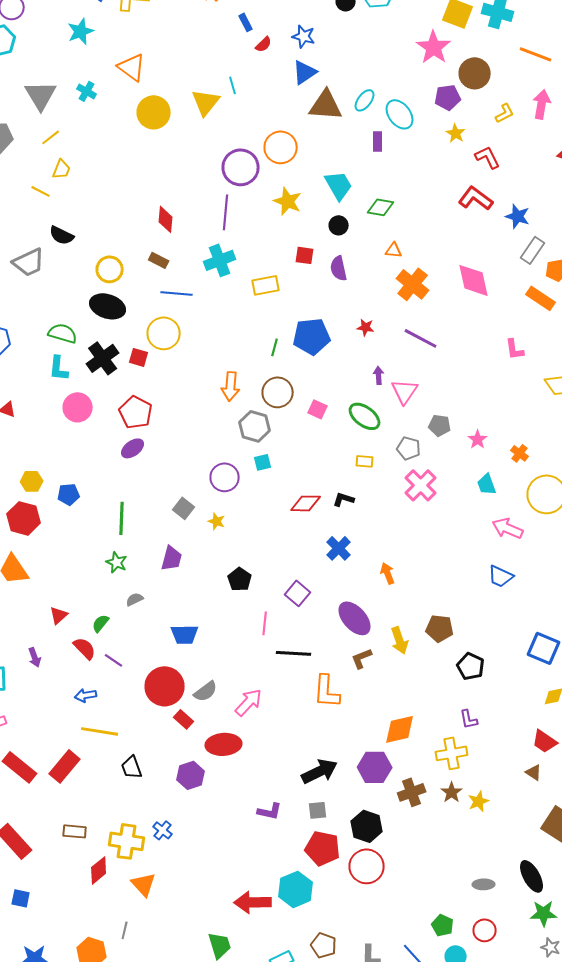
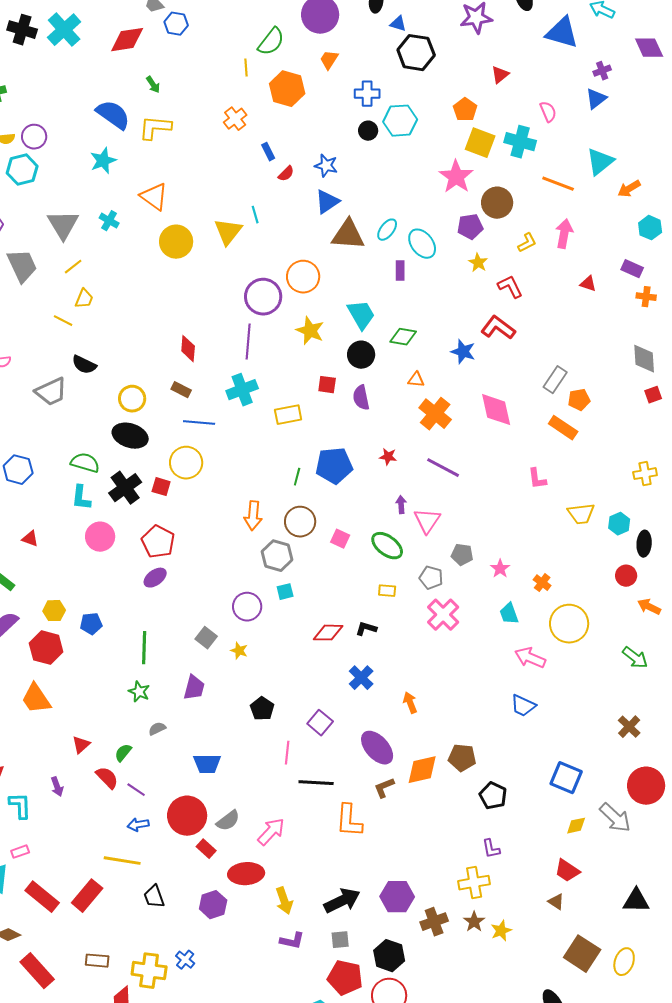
blue star: (518, 216) -> (463, 352), moved
black circle: (339, 225) -> (361, 355), size x1.4
yellow arrow: (400, 640) -> (284, 901), moved
blue arrow: (86, 695) -> (138, 825), moved
orange diamond: (400, 729) -> (422, 770), moved

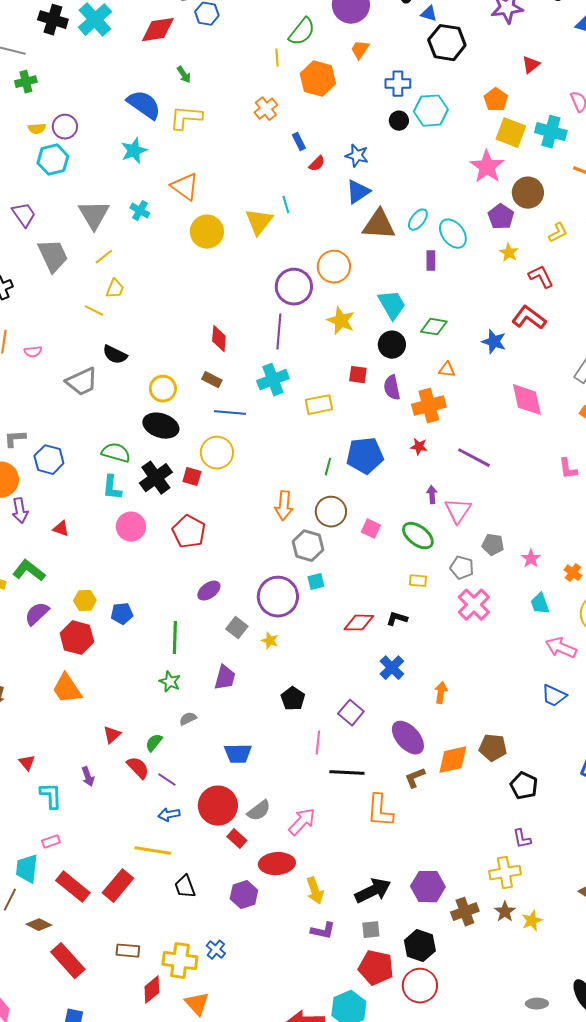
purple pentagon: (470, 227) -> (501, 217), turned -30
orange cross: (435, 414) -> (429, 406), moved, turned 36
purple ellipse: (155, 578) -> (209, 591), moved
purple circle: (247, 607) -> (278, 597), size x1.4
orange arrow: (410, 703) -> (441, 693), turned 30

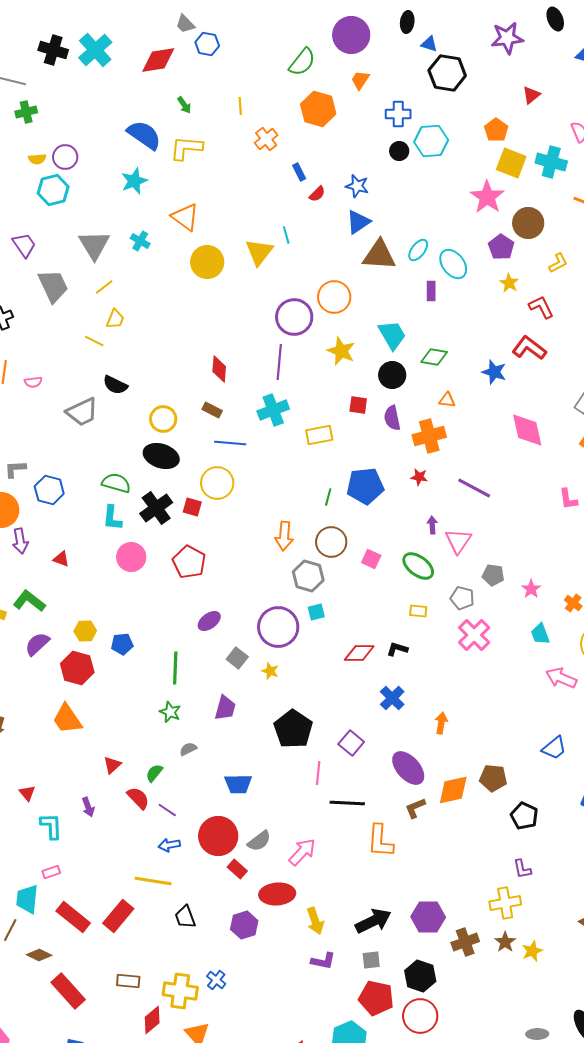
yellow line: (277, 58) -> (240, 106), moved
blue trapezoid: (554, 696) -> (554, 748), moved, turned -64
black pentagon: (293, 699) -> (293, 729), size x1.6

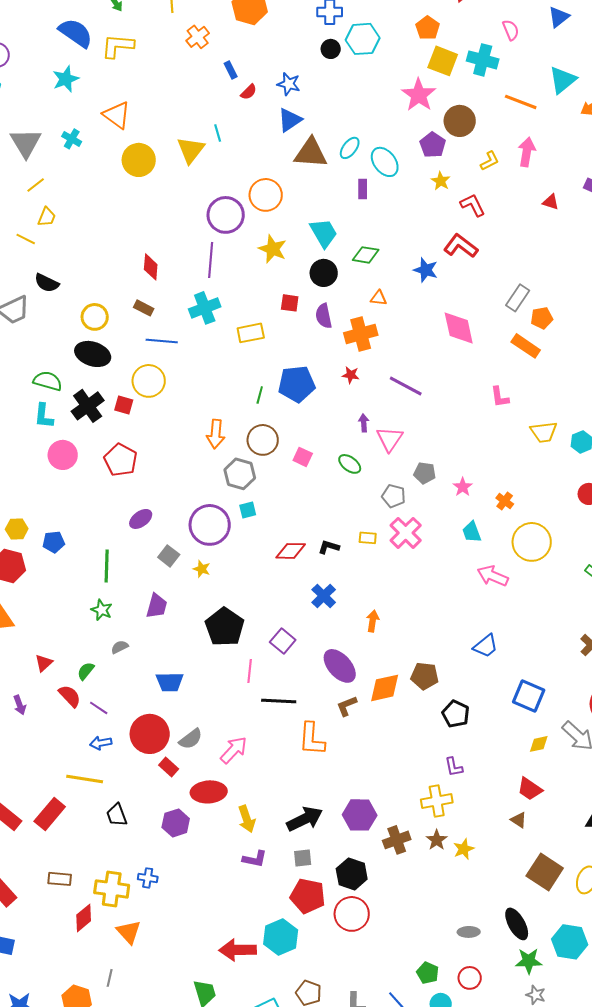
green ellipse: (418, 566) -> (350, 464), size x0.7
yellow rectangle: (418, 611) -> (368, 538), moved
blue cross: (216, 980) -> (148, 878), turned -30

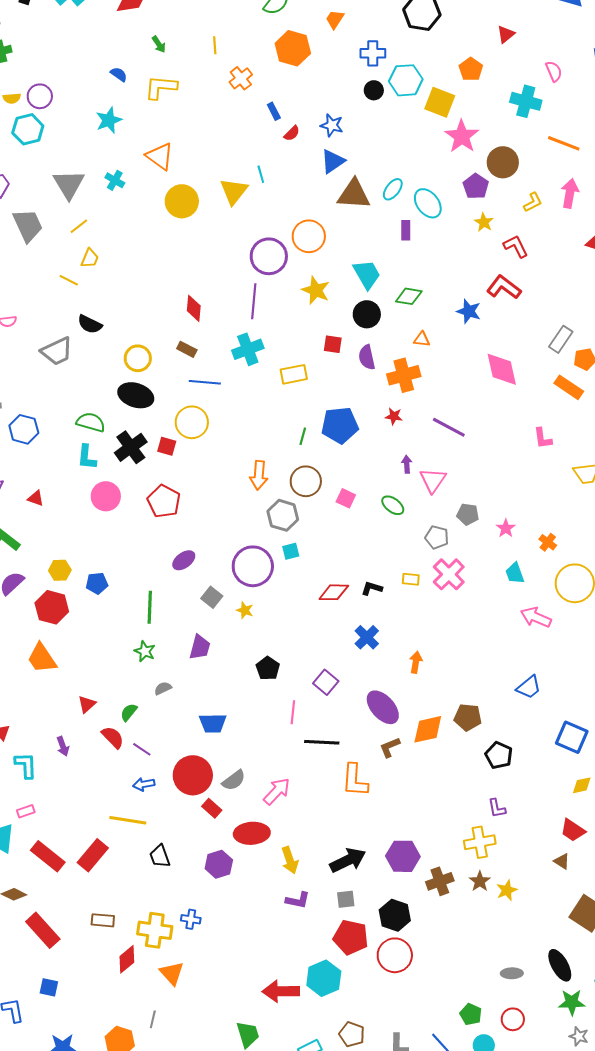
blue semicircle: (76, 33) -> (119, 74), size x0.5
yellow square: (443, 61) -> (440, 102), moved
black pentagon: (225, 627) -> (268, 668), size x0.6

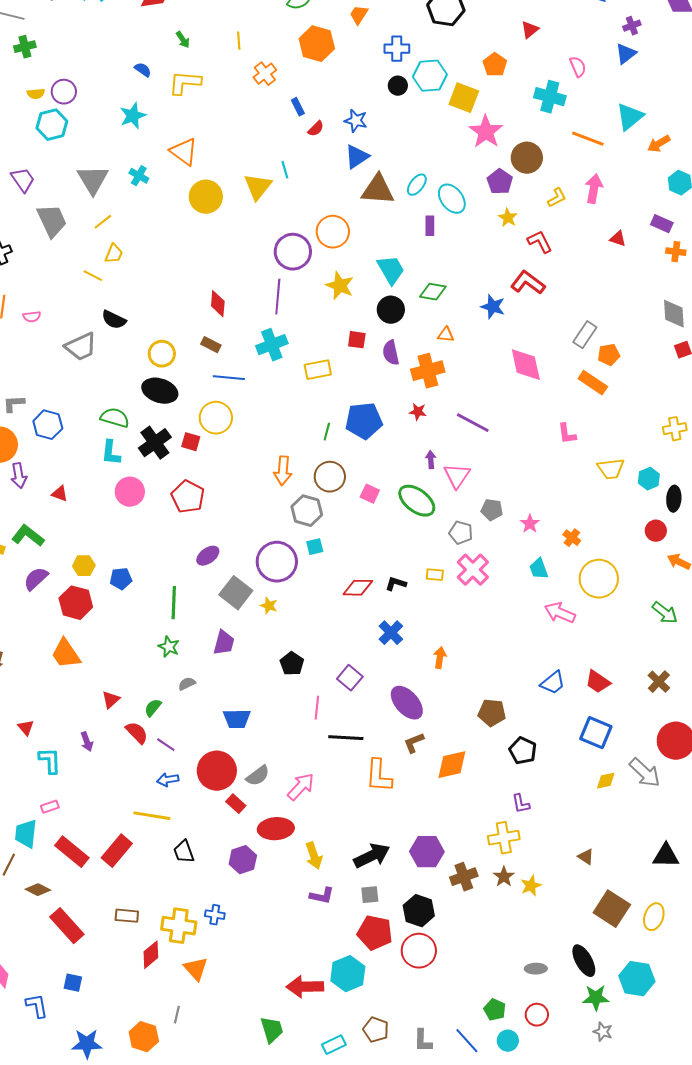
green ellipse: (393, 505) -> (417, 501), size x1.6
gray square: (212, 597) -> (236, 593), size x1.5
orange diamond: (428, 729) -> (452, 765), moved
red trapezoid: (573, 830) -> (598, 682), moved

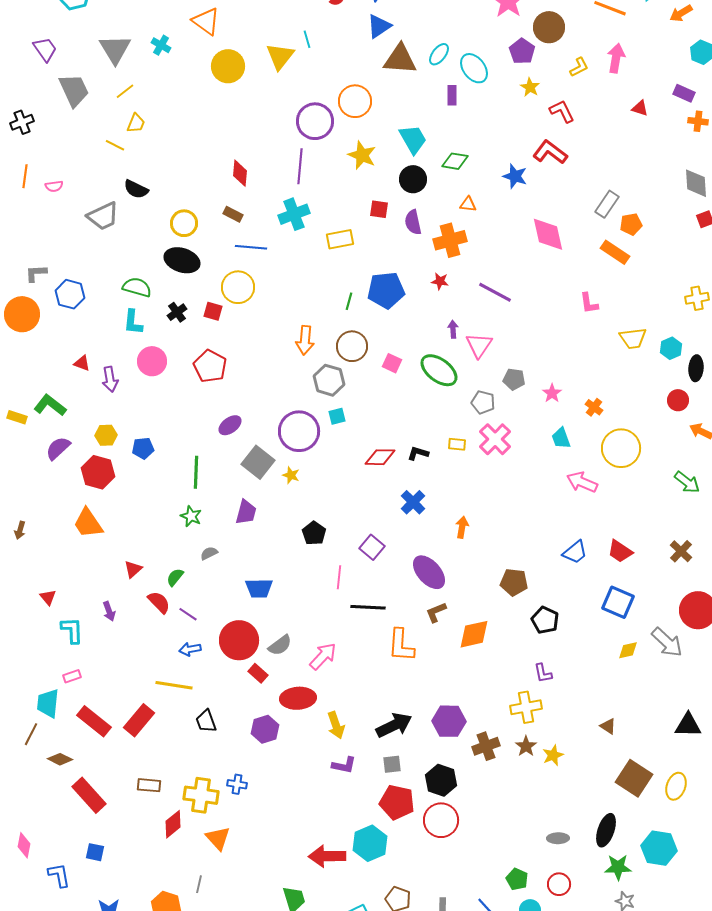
black cross: (155, 443) -> (177, 312), size x0.6
purple arrow: (19, 476) -> (110, 379), moved
black ellipse: (584, 961) -> (606, 830), turned 48

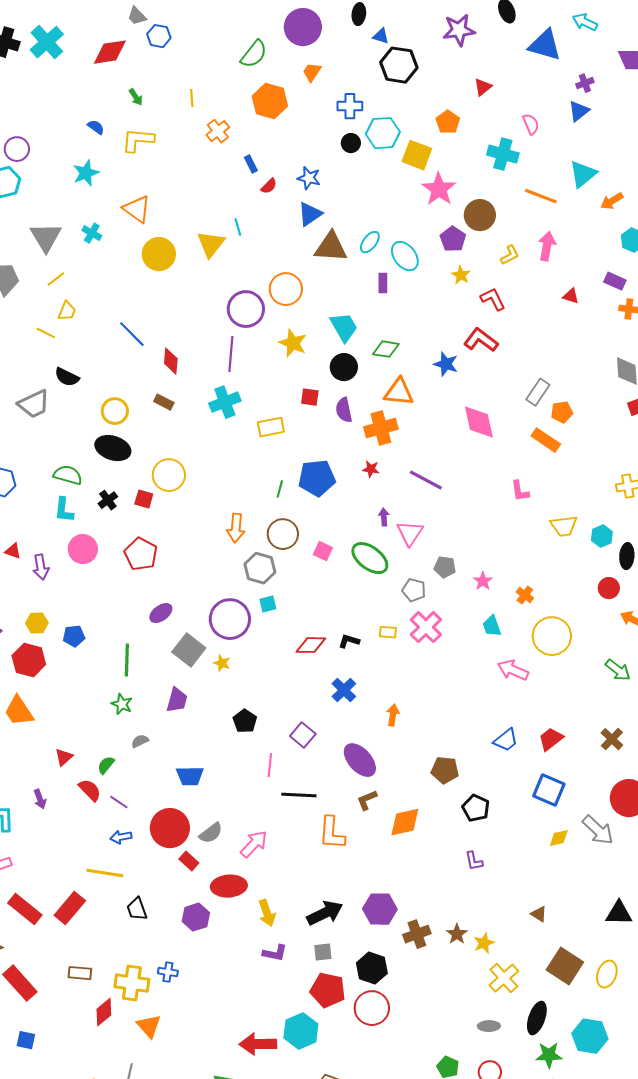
orange triangle: (468, 204) -> (399, 392), size x1.8
blue line: (251, 247) -> (132, 334), moved, turned 40
red trapezoid: (620, 551) -> (551, 739), turned 108
yellow cross: (526, 707) -> (504, 978), moved, turned -32

